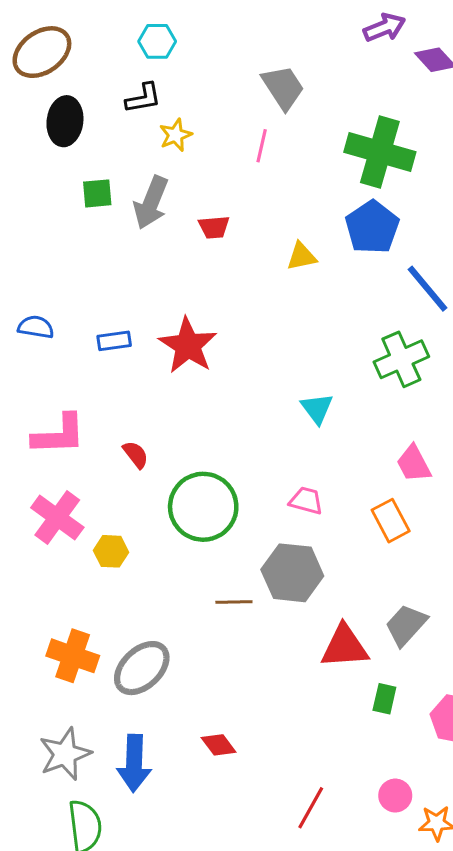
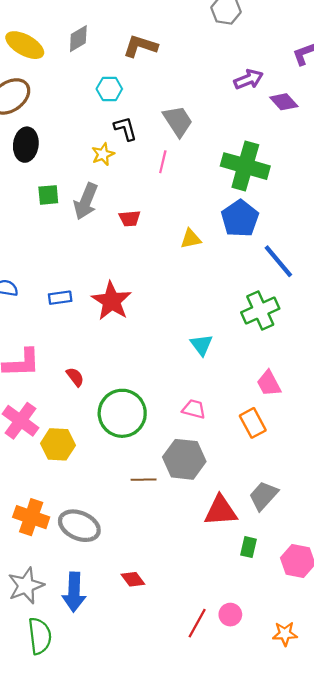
cyan hexagon: (157, 41) -> (109, 89), moved
black L-shape: (143, 98) -> (125, 129), moved, turned -95
yellow hexagon: (111, 551) -> (58, 444), size x1.4
gray ellipse: (142, 668) -> (79, 526), turned 66
pink circle: (395, 796) -> (230, 615), moved

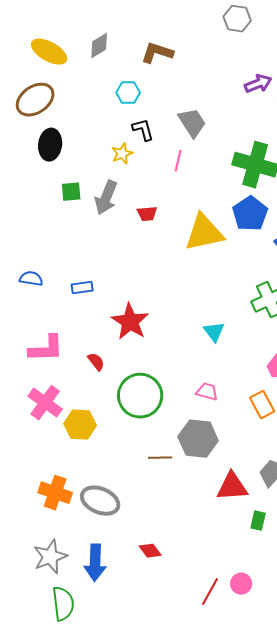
yellow triangle: (191, 239) -> (204, 233), size x2.0
red star: (111, 301) -> (130, 322), moved

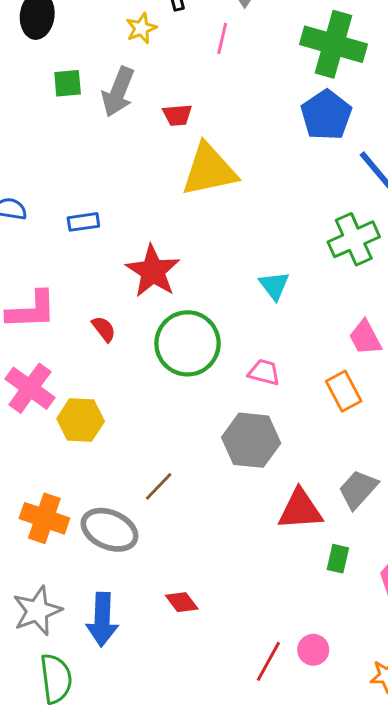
yellow triangle: (204, 233) -> (209, 170), moved
green circle: (140, 396) -> (188, 343), moved
brown line: (160, 458) -> (159, 486), moved, turned -45

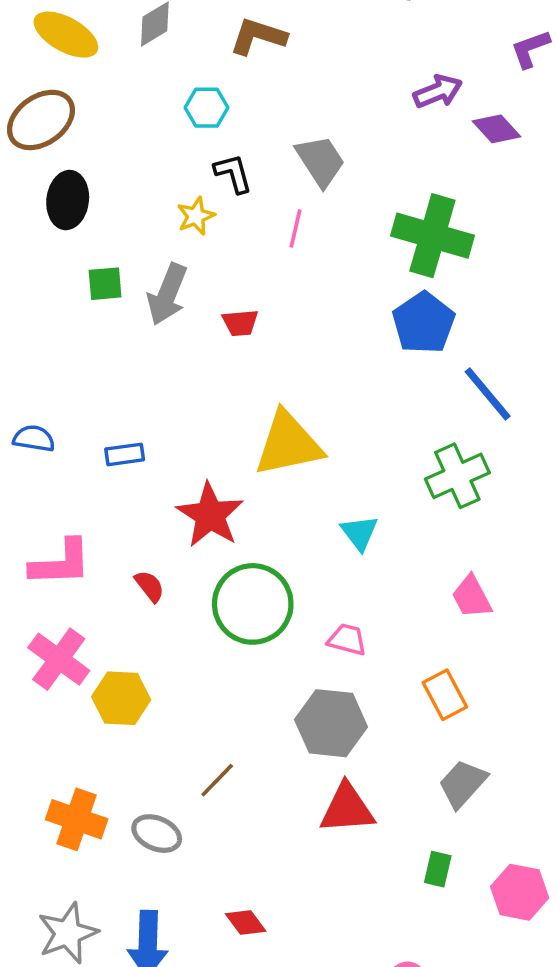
yellow triangle: (209, 170) -> (288, 444), moved
orange rectangle: (344, 391) -> (445, 695), moved
red triangle: (300, 510) -> (347, 809), moved
gray ellipse: (109, 530) -> (157, 834), size x0.7

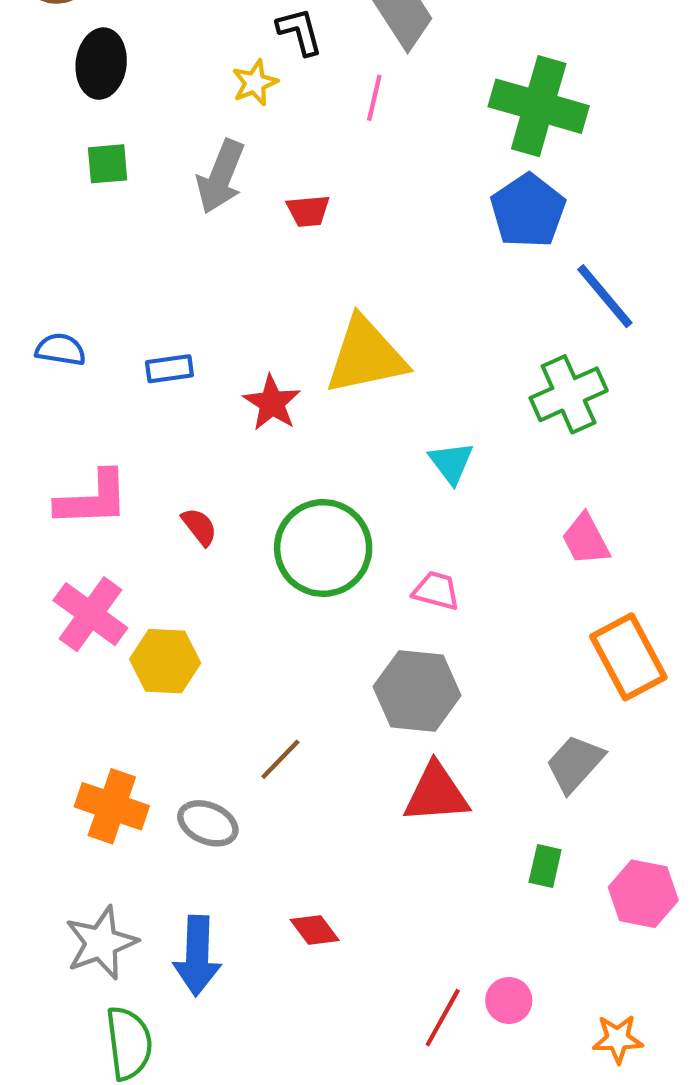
green square: (105, 284) -> (108, 164), moved
red star: (210, 515) -> (272, 403), moved, size x0.7
orange rectangle: (445, 695) -> (628, 657), moved, size x1.4

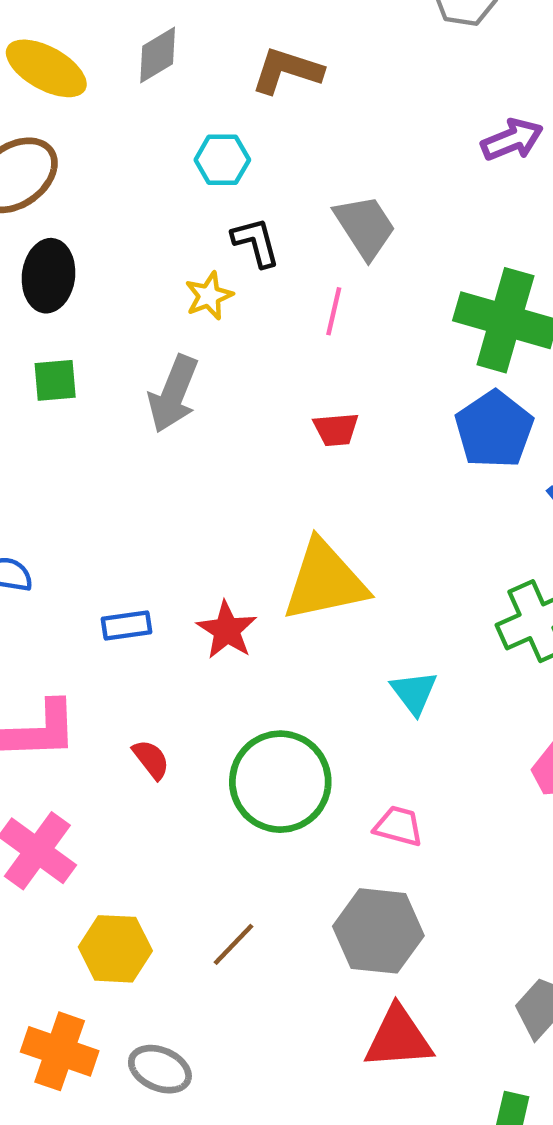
red trapezoid: (308, 211) -> (336, 429), moved
blue rectangle: (169, 369) -> (127, 626), moved
yellow hexagon: (165, 661) -> (115, 949), moved
brown line: (280, 759) -> (233, 944), moved

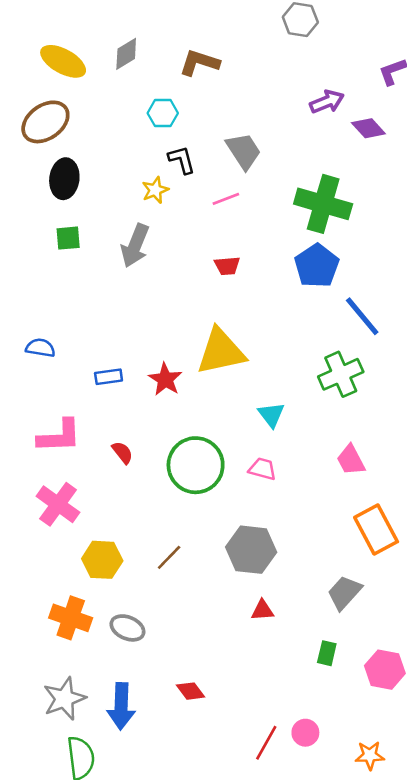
pink line: (334, 311) -> (226, 199), turned 56
pink trapezoid: (398, 826) -> (262, 469), moved
red triangle: (398, 1038) -> (262, 610), size x0.6

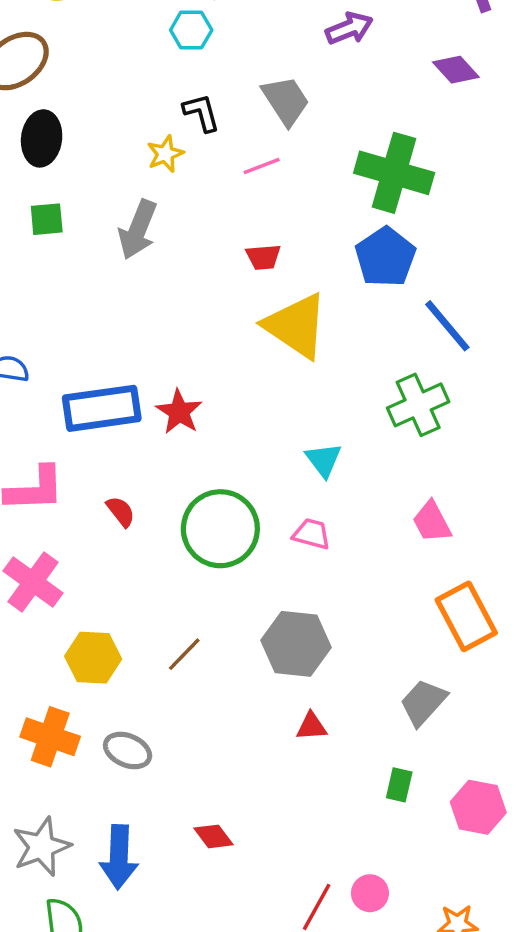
purple arrow: (327, 102) -> (349, 28), moved
cyan hexagon: (163, 113) -> (191, 30), moved
yellow triangle: (221, 352) -> (296, 326), moved, turned 46
blue rectangle: (109, 377) -> (102, 408), size x2.0

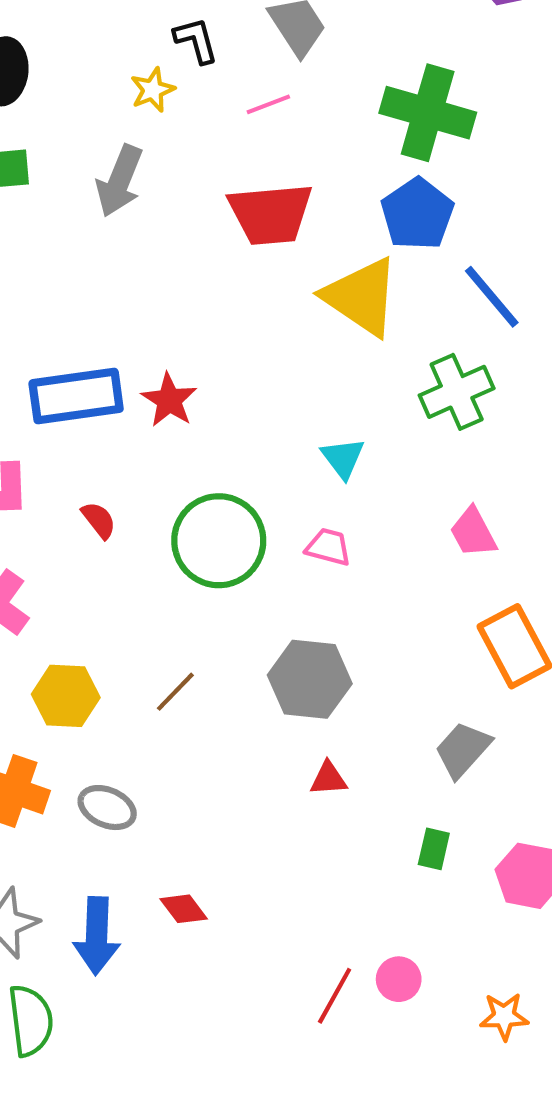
red trapezoid: (263, 257) -> (270, 214), size x2.0
yellow triangle: (296, 326) -> (361, 297), moved
red diamond: (213, 836) -> (184, 909), moved

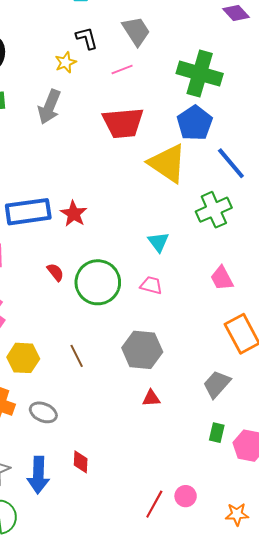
red semicircle: (99, 520) -> (55, 272), moved
brown line: (175, 692) -> (77, 356), turned -70
green rectangle: (434, 849) -> (217, 433), moved
red diamond: (184, 909) -> (81, 462), turned 40

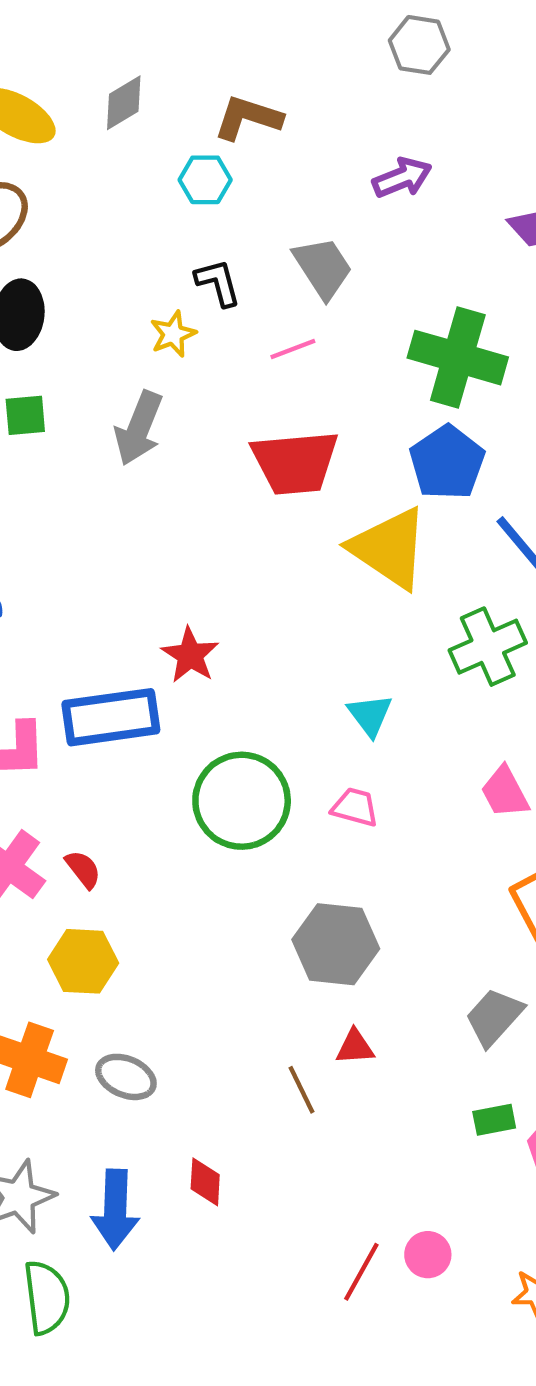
blue rectangle: (28, 212) -> (111, 717), moved
red semicircle: (55, 272) -> (83, 869), moved
brown line: (77, 356) -> (301, 1090), moved
green rectangle: (217, 433) -> (494, 1120), turned 66

